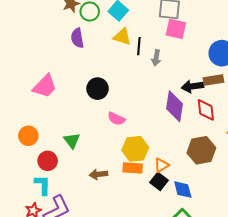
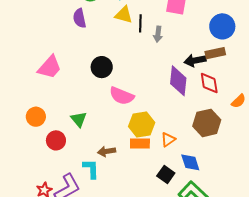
pink semicircle: (116, 119) -> (122, 96), size x1.4
black square: (159, 181) -> (166, 174), moved
cyan L-shape: (43, 185) -> (91, 169), moved

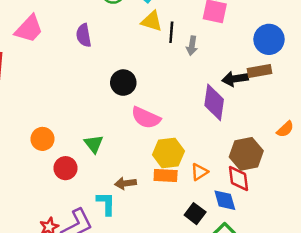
purple semicircle: (79, 18) -> (84, 35), moved
pink trapezoid: (50, 67) -> (29, 29), moved
red diamond: (209, 83) -> (238, 178), moved

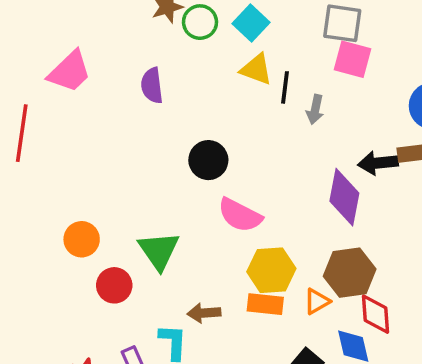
green triangle: (94, 144) -> (159, 251), size x1.4
brown hexagon: (246, 154) -> (350, 273), moved

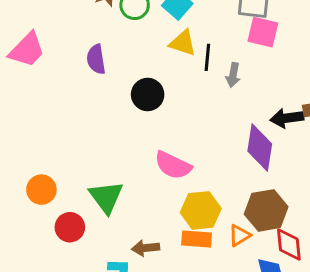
black circle: (208, 160) -> (148, 94), moved

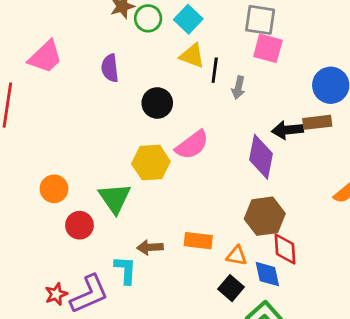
pink semicircle: (173, 165) -> (192, 145), moved, turned -64
yellow hexagon: (201, 210) -> (151, 163), moved
orange triangle: (239, 235) -> (237, 256), moved, turned 40

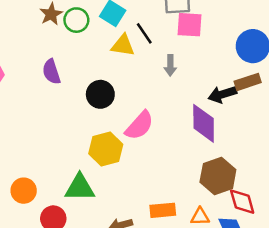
black line: (215, 70) -> (144, 33), moved, turned -30
green triangle: (115, 198) -> (80, 188), turned -44

